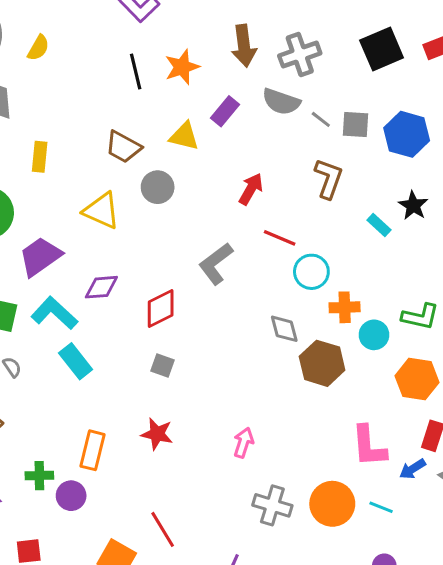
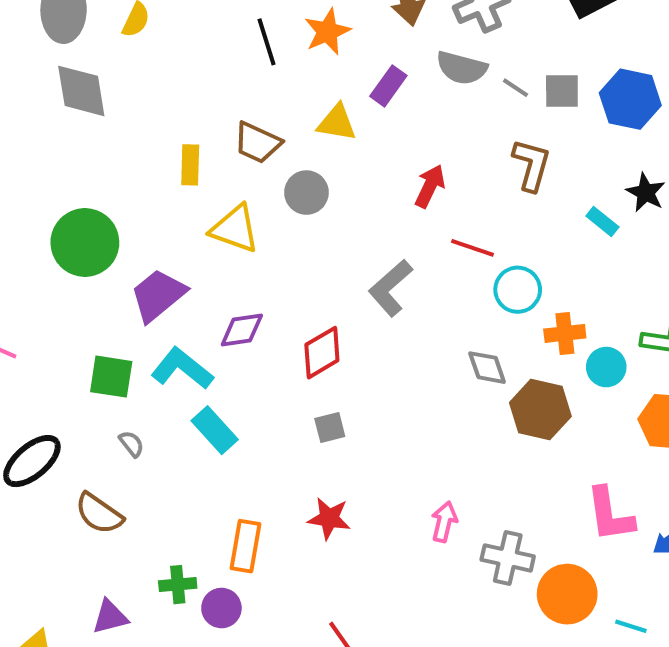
yellow rectangle: (40, 157) -> (190, 165), moved
gray square: (162, 365) -> (330, 427), turned -30
gray cross: (272, 505) -> (508, 558), moved
cyan line: (381, 507) -> (631, 626), moved

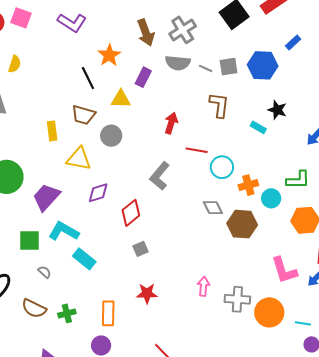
black line: (267, 42) -> (88, 78), moved
purple diamond: (242, 330) -> (98, 193), moved
green cross: (178, 585) -> (67, 313), moved

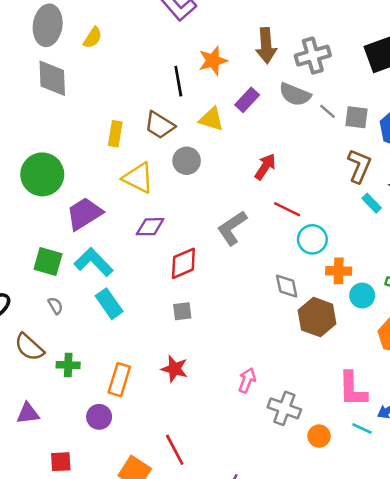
brown L-shape: (219, 105) -> (359, 166), moved
orange circle: (269, 312) -> (319, 436), size x0.6
cyan line: (303, 323) -> (362, 428), moved

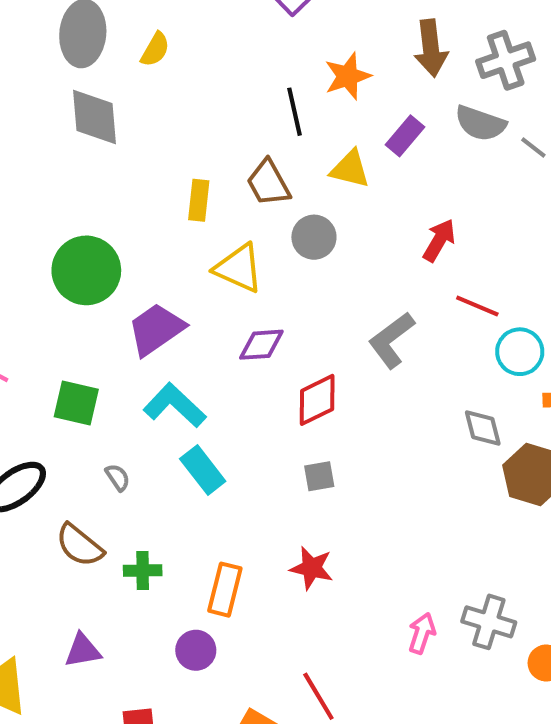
brown trapezoid: (160, 125) -> (268, 183), turned 32
green square: (48, 261) -> (76, 403), moved
pink arrow: (247, 380) -> (422, 633), moved

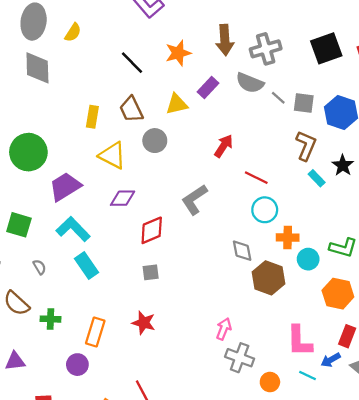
black line: (294, 112) -> (132, 63), moved, turned -35
yellow triangle: (350, 169) -> (177, 104), turned -30
red line: (477, 306) -> (256, 178), moved
pink arrow: (422, 633) -> (224, 329), moved

